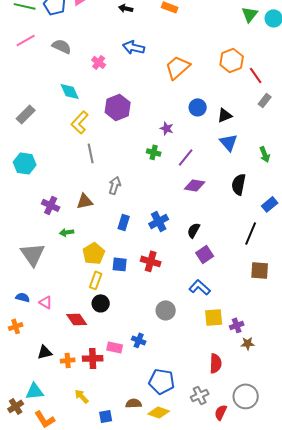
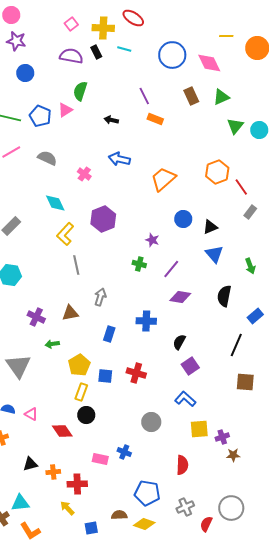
blue cross: (159, 221) -> (146, 321), moved, turned 30
red cross: (93, 358) -> (77, 484), moved
red semicircle: (216, 363) -> (182, 465), moved

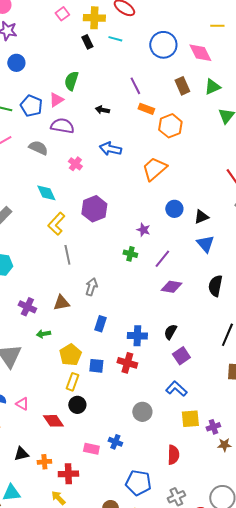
purple semicircle: (71, 56) -> (62, 126), moved
orange hexagon: (217, 172) -> (170, 126), moved
blue cross: (146, 321) -> (137, 336), moved

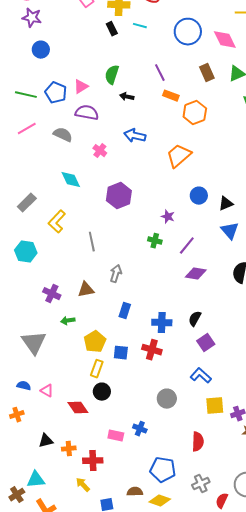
green semicircle: (71, 81) -> (112, 75), moved
yellow L-shape: (56, 224) -> (57, 222), moved

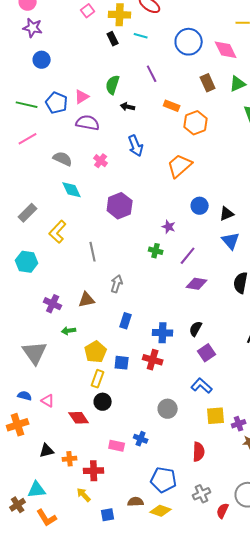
purple line: (160, 73) -> (152, 74), moved
gray semicircle: (63, 135) -> (63, 159), moved
blue arrow: (135, 136) -> (136, 146), turned -125
orange cross: (17, 415) -> (18, 425), size x1.5

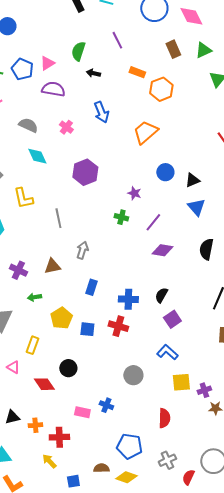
yellow L-shape: (58, 232) -> (23, 198), turned -55
yellow rectangle: (98, 379) -> (32, 345), moved

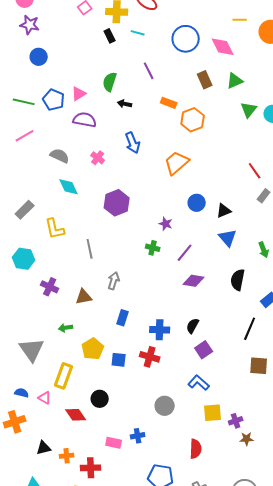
purple cross: (18, 270) -> (50, 287), moved
yellow rectangle: (32, 345) -> (64, 376), size x1.4
blue cross: (106, 405) -> (138, 436), turned -32

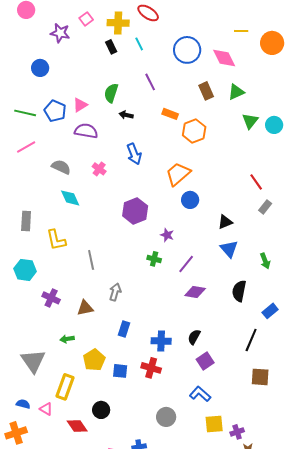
purple star: (30, 25) -> (60, 33), moved
cyan line: (138, 33) -> (139, 44), turned 48
purple hexagon: (117, 203) -> (135, 211), moved
blue circle: (197, 203) -> (190, 200), moved
gray rectangle: (25, 210) -> (26, 221), turned -42

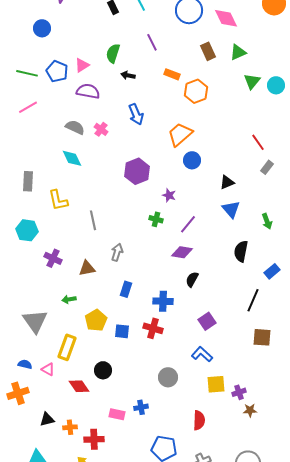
gray semicircle: (61, 167) -> (75, 127), moved
purple diamond: (195, 292) -> (182, 252), moved
black semicircle: (194, 337) -> (192, 279), moved

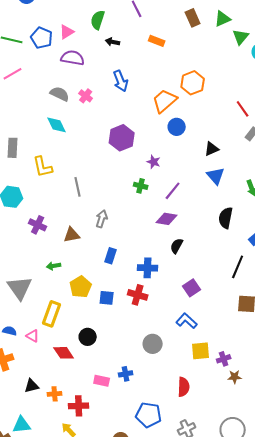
green triangle: (252, 81) -> (241, 37), moved
orange hexagon: (196, 91) -> (193, 83), moved

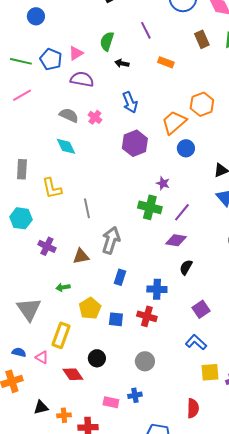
purple hexagon: (122, 138) -> (135, 143), moved
green cross: (141, 186) -> (150, 207), size x1.6
gray arrow: (102, 219) -> (111, 240), size x1.5
gray circle: (153, 344) -> (145, 361), moved

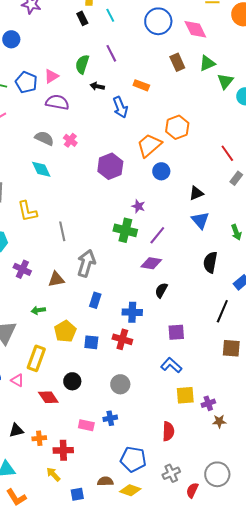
purple line: (146, 30) -> (111, 53), moved
blue arrow: (130, 102) -> (120, 107), moved
purple square: (201, 309) -> (176, 332), turned 30

